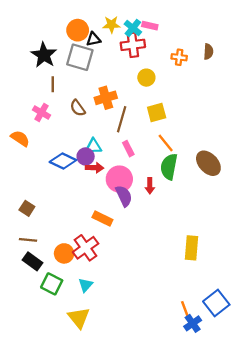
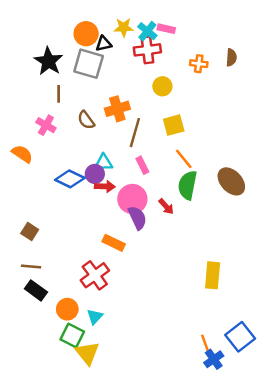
red arrow: (150, 186) -> (166, 206), turned -42
orange circle: (64, 253) -> (67, 309), moved
green square: (52, 284) -> (72, 335), moved

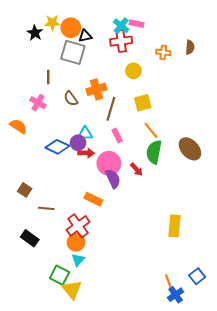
yellow star: (124, 27) -> (52, 23), moved
black star: (48, 61) -> (35, 33), moved, size x0.7
brown line: (31, 267) -> (46, 208), moved
orange circle: (67, 309) -> (76, 242), moved
blue square: (240, 337) -> (197, 276), size x0.7

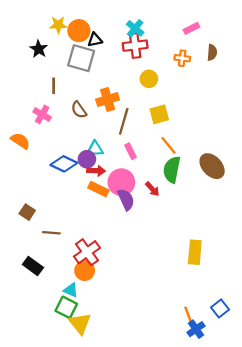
pink rectangle: (137, 24) -> (191, 28), moved, turned -40
black star: (35, 33) -> (39, 49), moved
orange rectangle: (93, 199) -> (98, 189), moved
cyan triangle: (78, 260) -> (71, 290), moved, turned -48

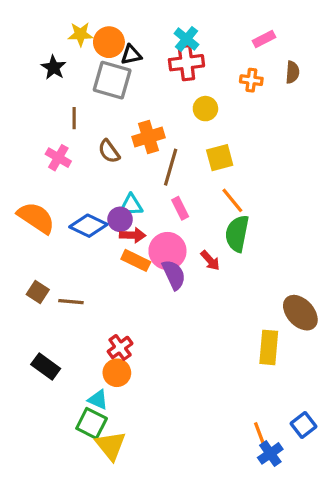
orange semicircle: (20, 141) -> (36, 218), moved, size x1.4
brown ellipse: (212, 166) -> (300, 313), moved
brown line: (51, 233) -> (71, 302), moved
red cross: (87, 252) -> (120, 347), size x0.7

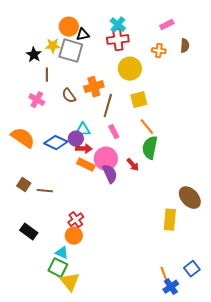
yellow star: (80, 34) -> (53, 46), moved
black star: (54, 67) -> (34, 55), moved
yellow circle: (205, 109) -> (130, 69), size x1.5

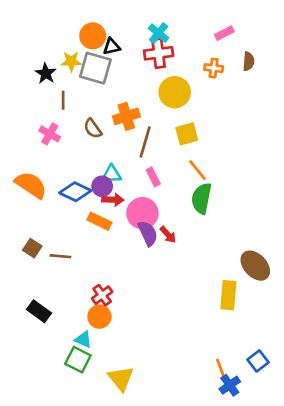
orange rectangle: (86, 165) -> (99, 221), moved
red arrow: (133, 165) -> (168, 235), moved
yellow triangle: (70, 282) -> (121, 378), moved

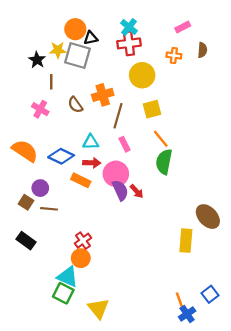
purple circle: (102, 186) -> (40, 188), moved
black rectangle: (39, 311) -> (26, 241), moved
cyan triangle: (83, 339) -> (68, 277), size x1.5

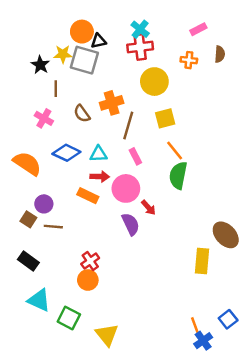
blue diamond: (61, 156) -> (66, 153), moved
purple semicircle: (120, 190) -> (131, 224), moved
cyan triangle: (68, 277) -> (39, 300), moved

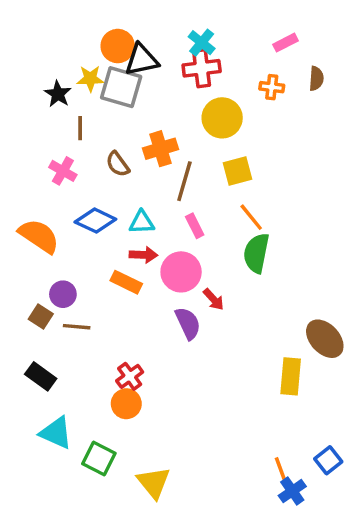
black triangle: (99, 41) -> (142, 60), size x1.5

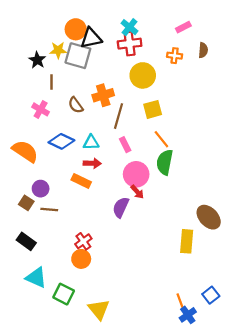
pink circle: (181, 272) -> (136, 174), moved
purple semicircle: (188, 323) -> (121, 207), turned -130

